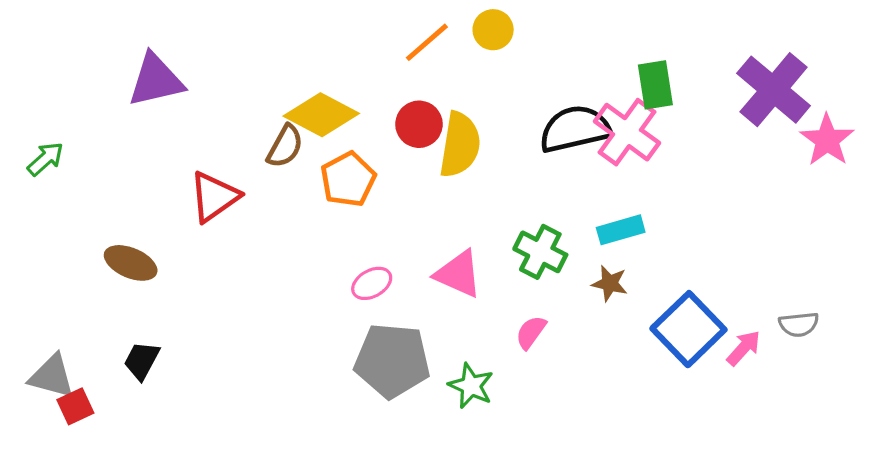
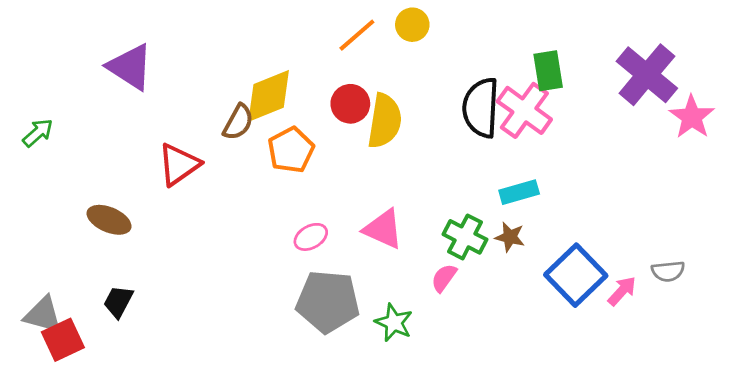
purple triangle: (156, 80) -> (130, 67), turned 46
yellow diamond: (321, 115) -> (269, 96), turned -50
black semicircle: (575, 129) -> (481, 108), turned -74
green cross: (540, 252) -> (465, 237), moved
red square: (75, 406) -> (63, 340), size x1.4

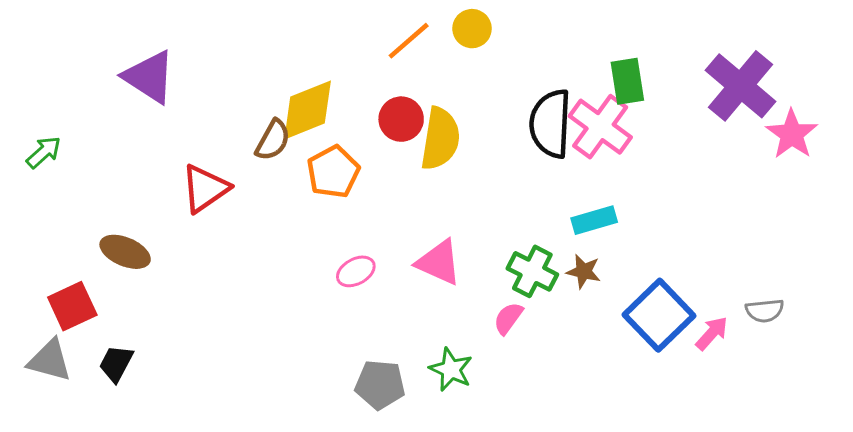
black trapezoid: (118, 302) -> (116, 363), moved
gray pentagon: (328, 302) -> (380, 385), moved, size x0.7
red square: (63, 340) -> (72, 306), moved

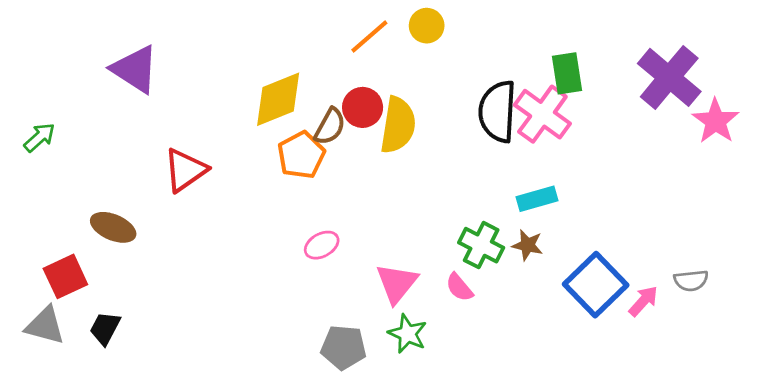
brown semicircle: (273, 140) -> (330, 126), moved
pink triangle: (439, 262) -> (397, 283), moved, turned 45
pink semicircle: (508, 318) -> (459, 287), turned -76

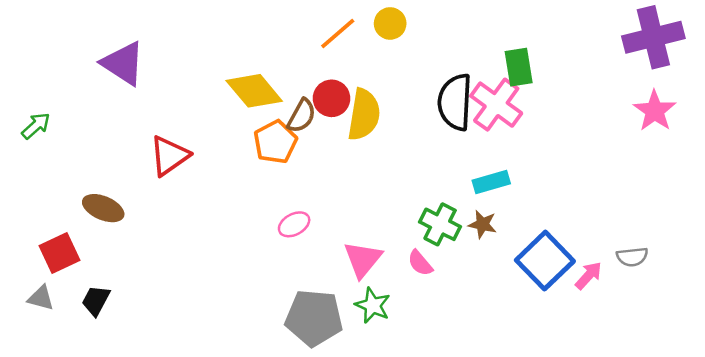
purple cross: (669, 77) -> (653, 37), moved, turned 36
yellow diamond: (278, 99) -> (254, 91), turned 72
gray triangle: (45, 325) -> (41, 298), size x0.7
gray pentagon: (343, 347) -> (314, 318), size x1.4

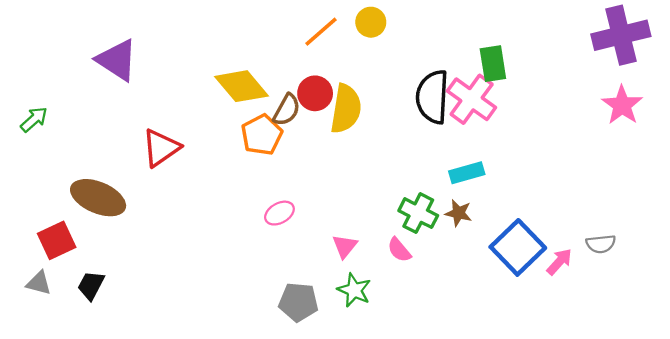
brown ellipse: (103, 208) -> (98, 198), size x1.4
pink triangle: (363, 259) -> (345, 246), size x0.7
gray pentagon: (314, 318) -> (298, 302), size x0.7

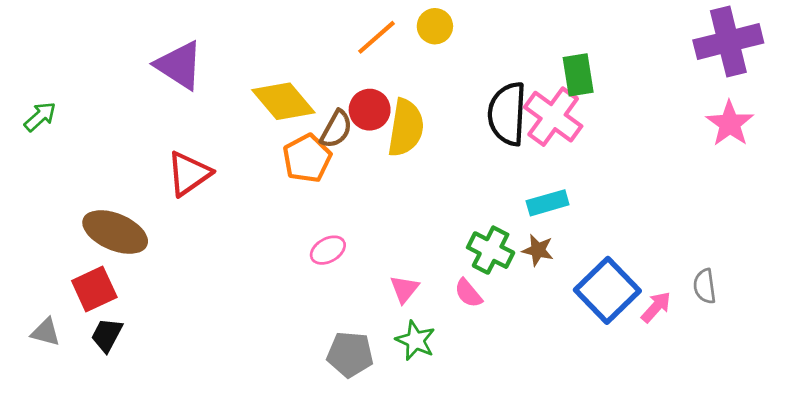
purple triangle: (117, 60) -> (179, 65), moved
green arrow: (34, 119) -> (40, 117), moved
red square: (57, 240) -> (94, 289), moved
gray semicircle: (601, 244) -> (705, 286), turned 88

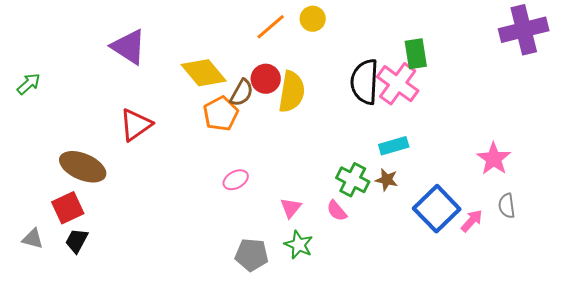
pink star: (730, 124) -> (494, 159), moved

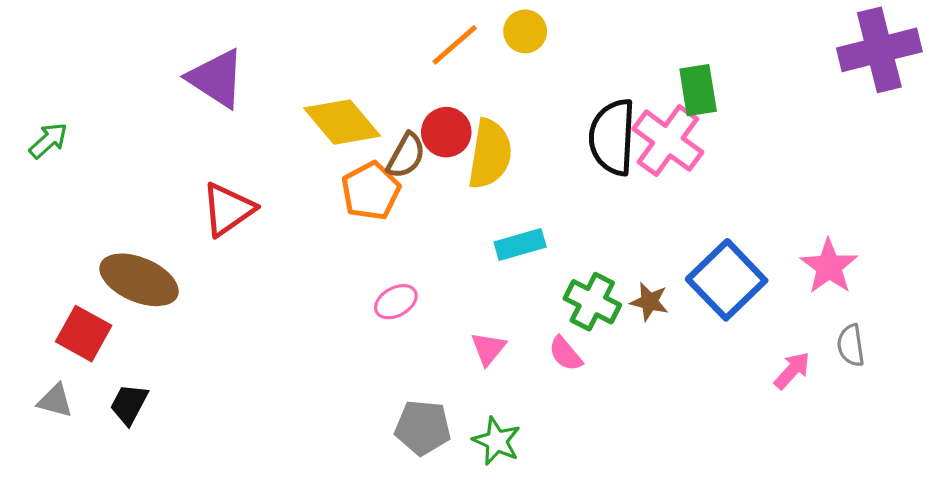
cyan rectangle: (394, 146) -> (520, 245), moved
red square: (68, 208) -> (84, 334), moved, turned -36
blue square: (437, 209) -> (727, 280), moved
green star: (299, 245) -> (497, 441), moved

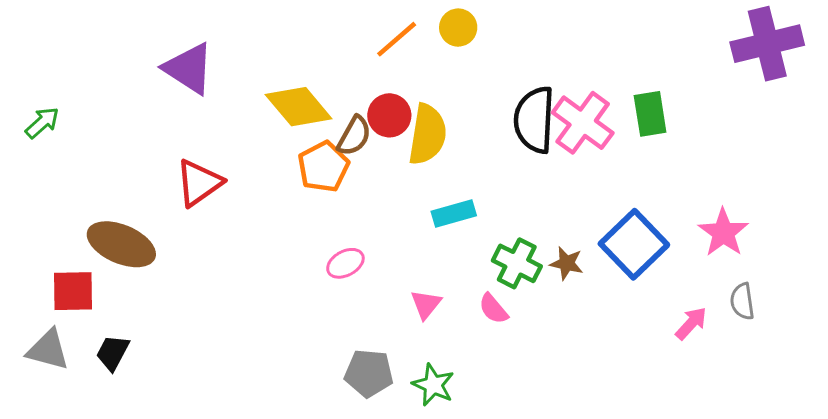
green rectangle: (698, 90) -> (650, 114), moved
red square: (84, 334) -> (73, 291), turned -30
gray triangle: (55, 401) -> (48, 350), size x1.4

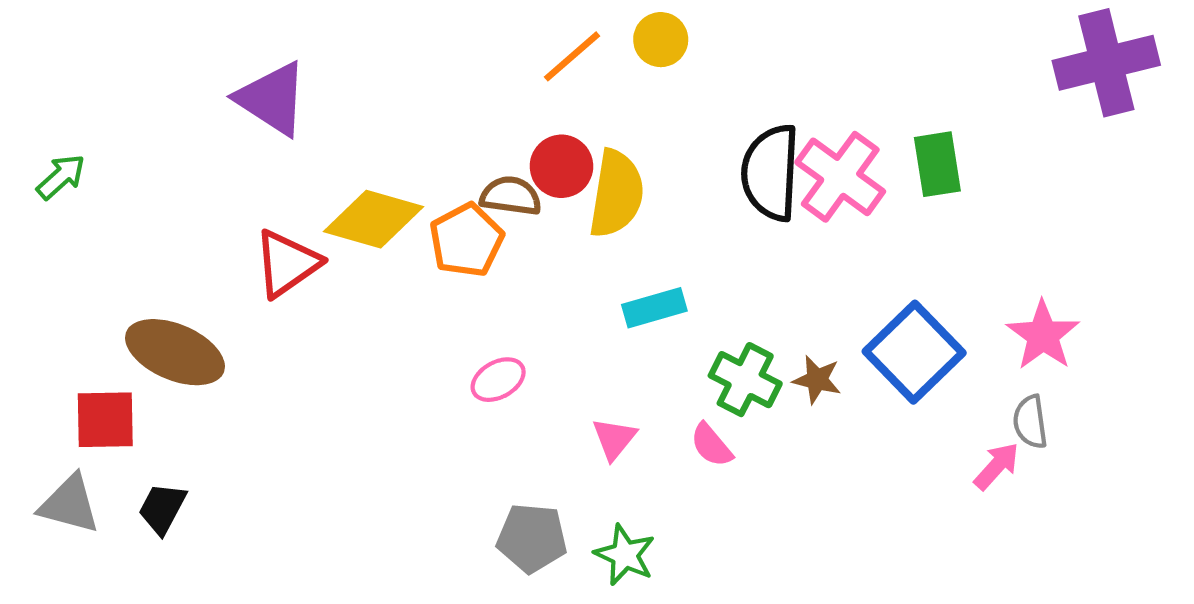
yellow diamond: (299, 107) -> (373, 219), moved, turned -34
brown semicircle: (354, 136) -> (511, 196), turned -111
gray semicircle: (742, 301) -> (1030, 422), moved

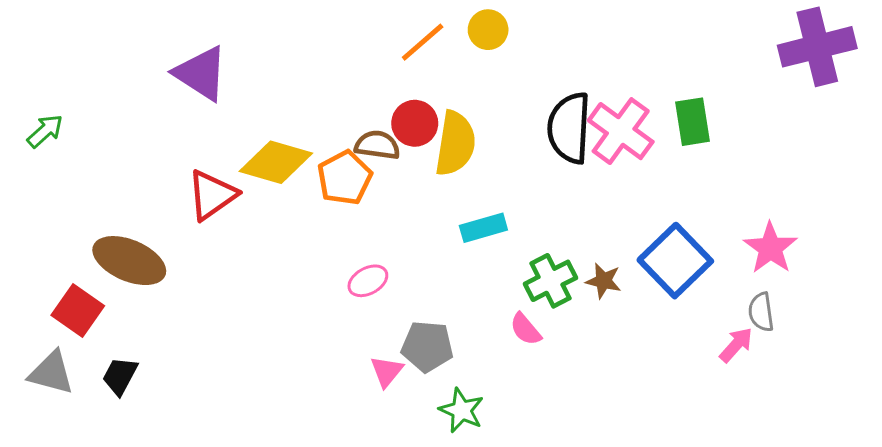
green cross: (745, 380) -> (550, 281), turned 36
red square: (105, 420) -> (78, 310), turned 36
pink triangle: (614, 439) -> (387, 371), moved
gray pentagon: (532, 538) -> (427, 346), moved

